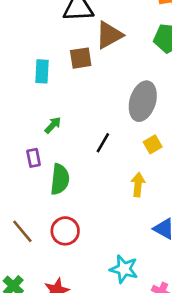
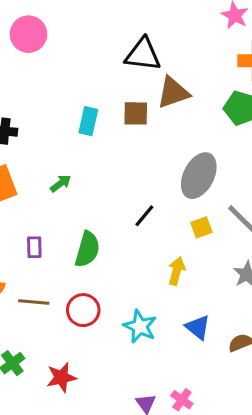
green arrow: (53, 125) -> (61, 183), moved
purple rectangle: (34, 158) -> (34, 247), moved
brown line: (22, 231) -> (34, 302), turned -55
cyan star: (124, 269) -> (140, 326), moved

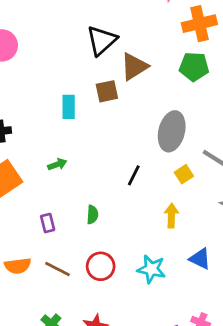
black triangle: (143, 54) -> (102, 40), turned -36
green arrow: (61, 183) -> (57, 164), turned 30
green semicircle: (87, 249) -> (92, 215), size x0.6
brown line: (34, 302) -> (58, 269), turned 35

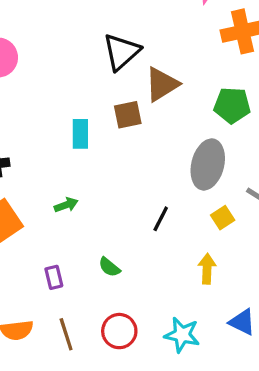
green pentagon: (194, 67) -> (232, 105), moved
green semicircle: (92, 215) -> (109, 267), turned 126
brown line: (58, 269) -> (66, 334), turned 45

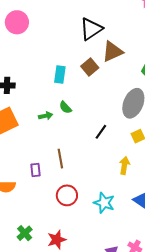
brown square: (128, 115) -> (90, 67), turned -36
green semicircle: (109, 267) -> (65, 107), moved
purple rectangle: (54, 277) -> (36, 170), moved
brown line: (66, 334) -> (60, 159), moved

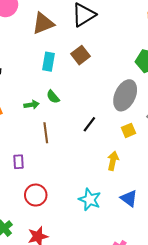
brown triangle: (112, 52) -> (43, 23), moved
brown line: (60, 159) -> (46, 133), moved
red circle: (67, 195) -> (36, 195), moved

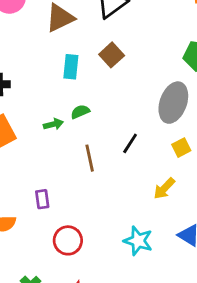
green semicircle: (53, 97) -> (80, 112), turned 112
brown line: (46, 133) -> (90, 158), moved
yellow arrow: (113, 161) -> (164, 188), turned -144

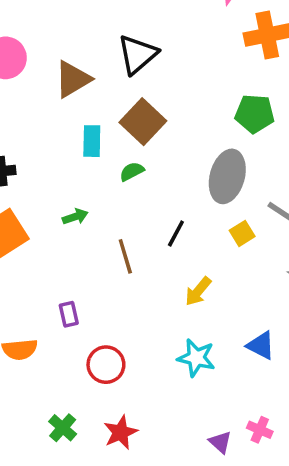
brown square: (112, 55) -> (143, 122), size x1.4
green semicircle: (80, 112) -> (132, 171), moved
yellow arrow: (164, 188) -> (198, 291), moved

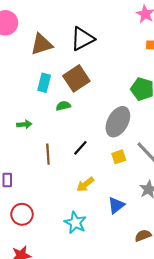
blue triangle: (261, 345) -> (116, 205), moved, turned 42

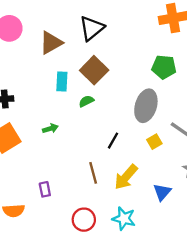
brown line: (48, 154) -> (93, 173), moved
yellow arrow: (85, 184) -> (126, 177), size x1.4
red circle: (22, 214) -> (84, 220), moved

